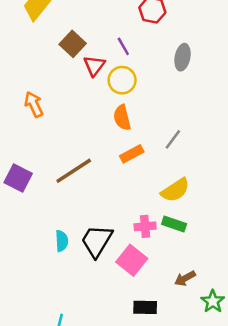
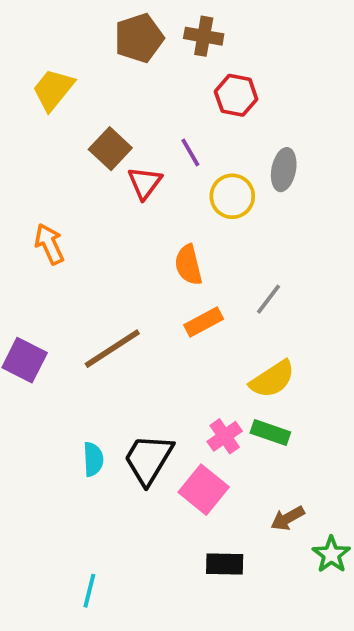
yellow circle: (122, 80) -> (232, 196), moved
pink cross: (145, 226) -> (225, 436), turned -30

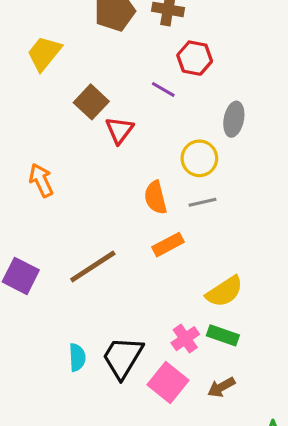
purple line: (190, 152) -> (163, 89), moved, turned -30
yellow circle: (232, 196) -> (199, 158), moved
gray line: (268, 299) -> (203, 202), moved, turned 40
brown arrow: (288, 518) -> (221, 387), moved

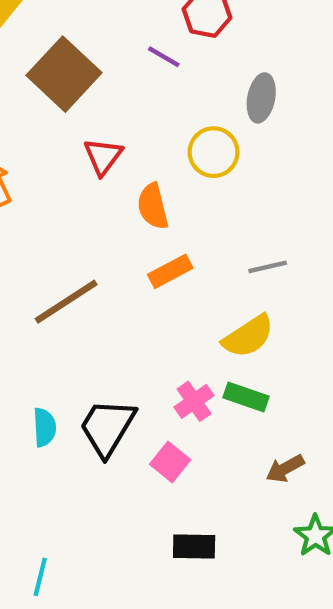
brown square: (91, 102) -> (64, 74), size x1.5
red triangle: (119, 130) -> (103, 156), moved
gray line: (203, 202) -> (268, 267), moved
pink square: (168, 382) -> (170, 462), size x0.7
brown arrow: (221, 387) -> (285, 469), moved

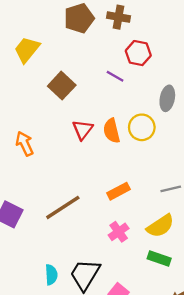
brown square: (64, 74) -> (62, 86), size x0.7
orange semicircle: (153, 206) -> (112, 131), moved
pink cross: (194, 401) -> (119, 232), moved

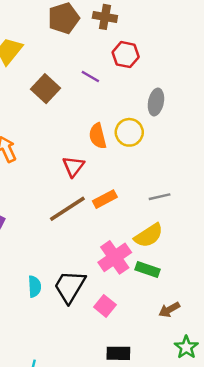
purple line: (115, 76) -> (90, 76), moved
red triangle: (83, 130) -> (73, 166), moved
brown line: (63, 207) -> (67, 209), moved
pink cross: (119, 232) -> (115, 257), moved, size x1.5

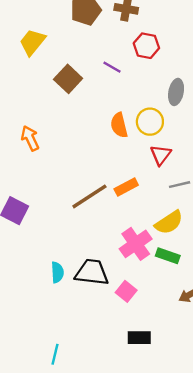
red triangle: (73, 166) -> (161, 155), moved
black trapezoid: (70, 287) -> (92, 272), turned 66

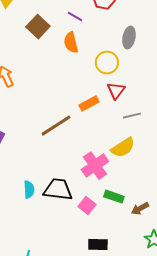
orange semicircle: (119, 125) -> (71, 43), moved
orange rectangle: (126, 187) -> (89, 104), moved
green rectangle: (168, 256) -> (114, 197), moved

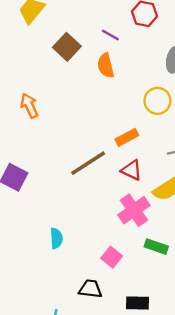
yellow circle: (107, 63) -> (157, 101), moved
red triangle: (116, 91) -> (132, 170), moved, turned -42
black trapezoid: (58, 190) -> (90, 289), moved, size x0.7
pink square: (87, 206) -> (112, 257), moved

